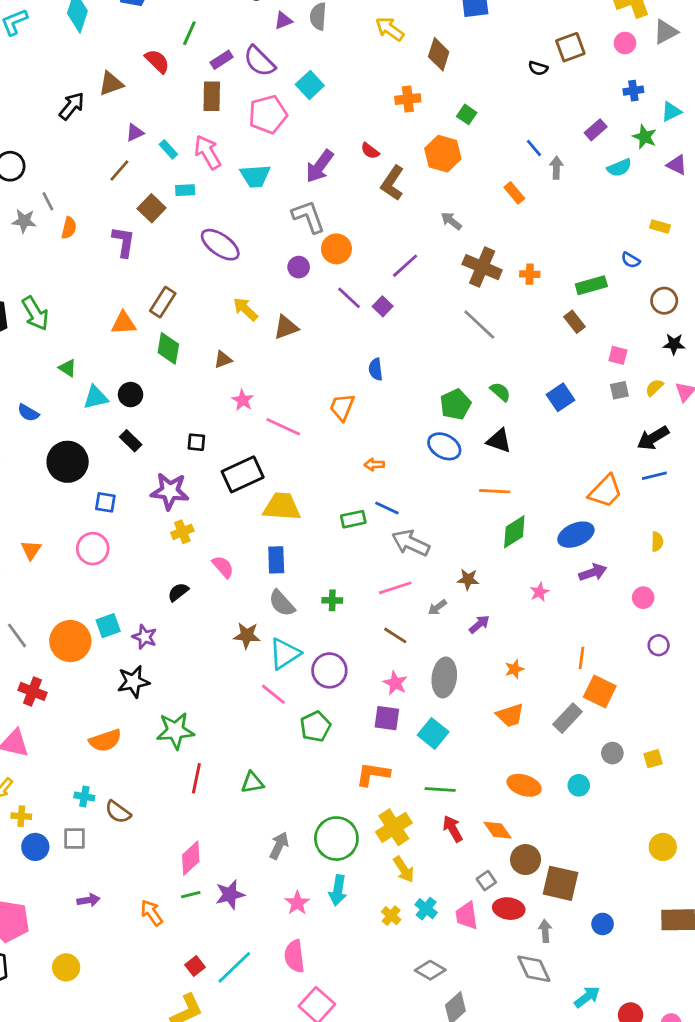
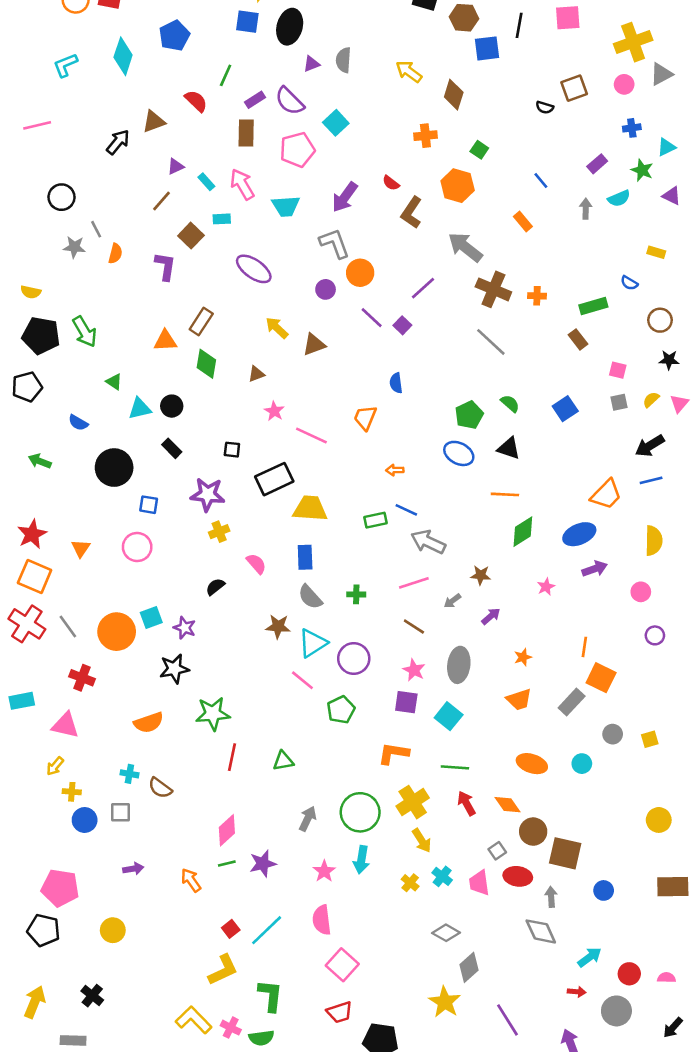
gray arrow: (556, 168) -> (586, 209), moved
gray arrow: (451, 221) -> (465, 247), size x1.8
yellow semicircle: (657, 542) -> (654, 541), size x1.6

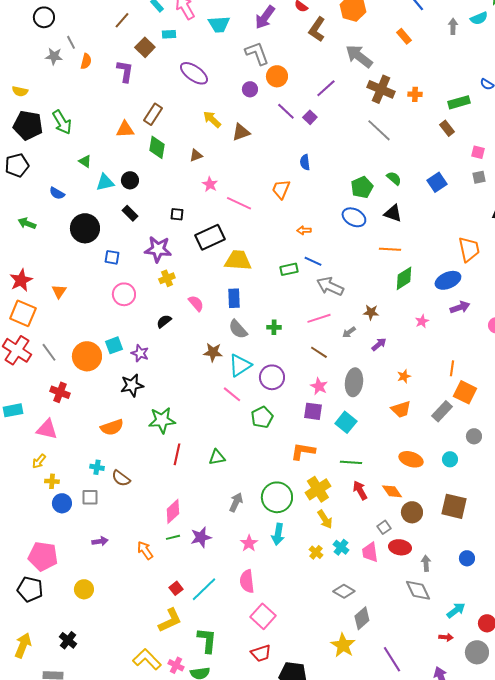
orange trapezoid: (606, 494) -> (469, 249), turned -56
pink circle: (137, 547) -> (124, 294), moved
brown square: (565, 853) -> (454, 506), moved

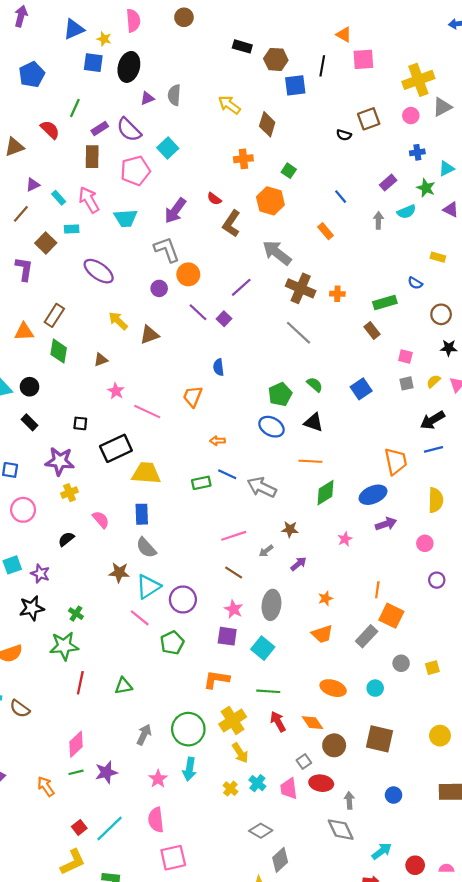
gray arrow: (330, 286) -> (262, 487), moved
green cross: (274, 327) -> (76, 614), moved, turned 32
pink square: (263, 616) -> (173, 858), turned 35

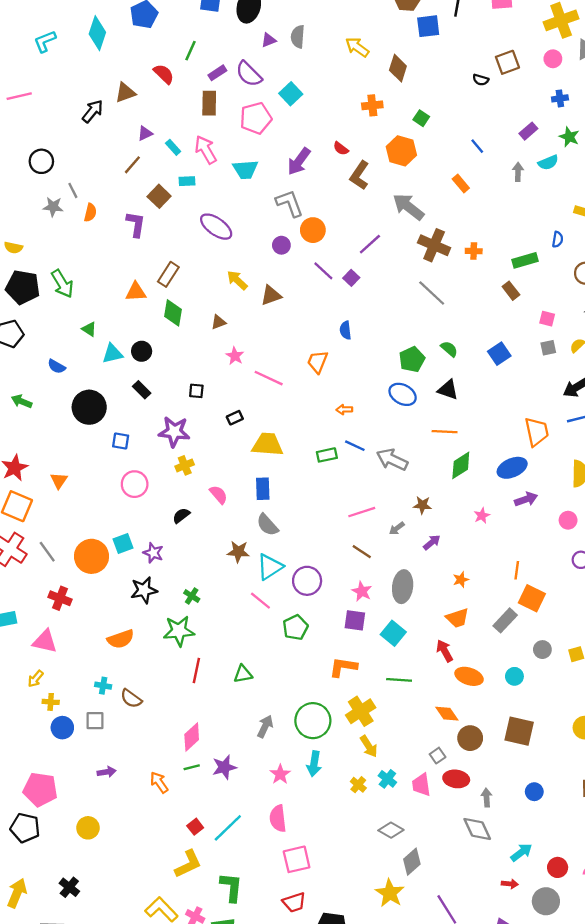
blue semicircle: (415, 283) -> (558, 239), turned -112
black rectangle: (116, 448) -> (235, 418), size x0.5
red arrow: (278, 722) -> (445, 651), moved

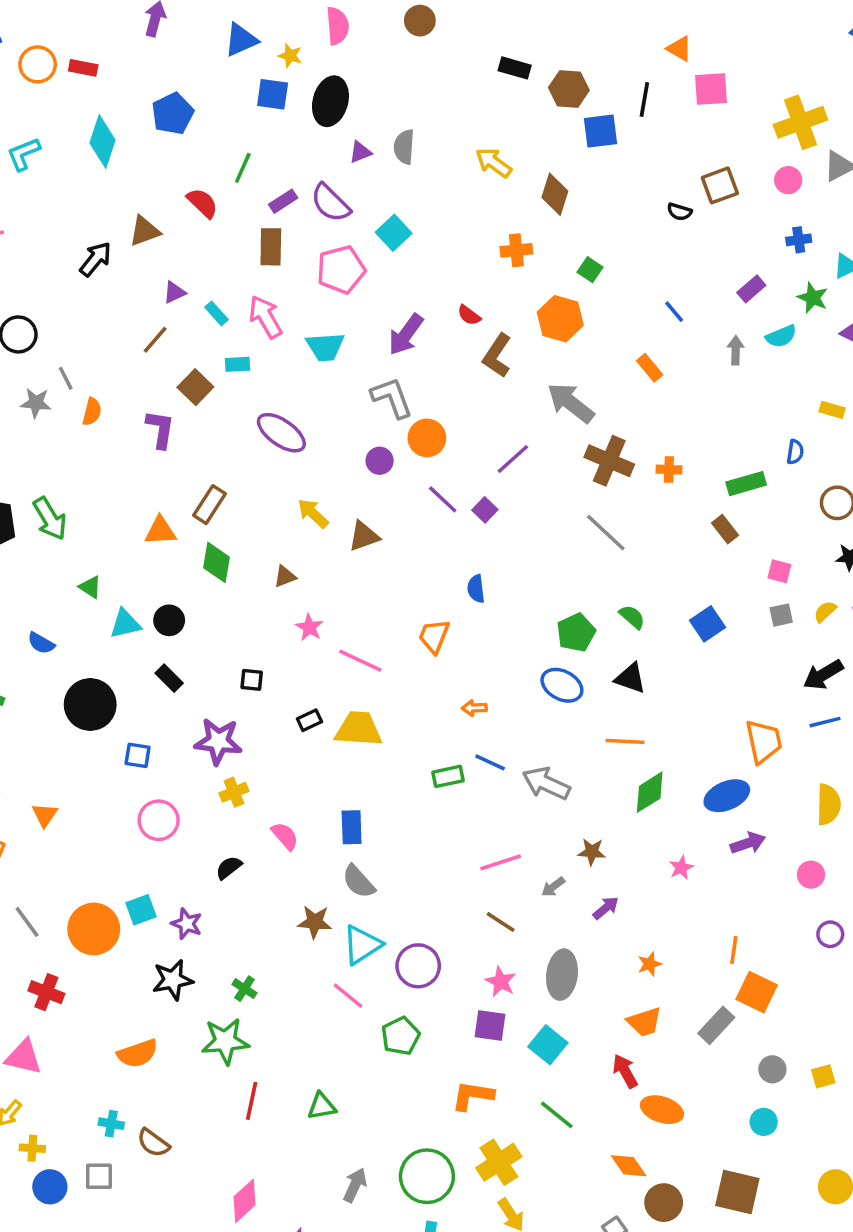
yellow trapezoid: (267, 444) -> (359, 729), moved
cyan circle: (514, 676) -> (764, 1122), moved
green line: (399, 680) -> (557, 1115), turned 35

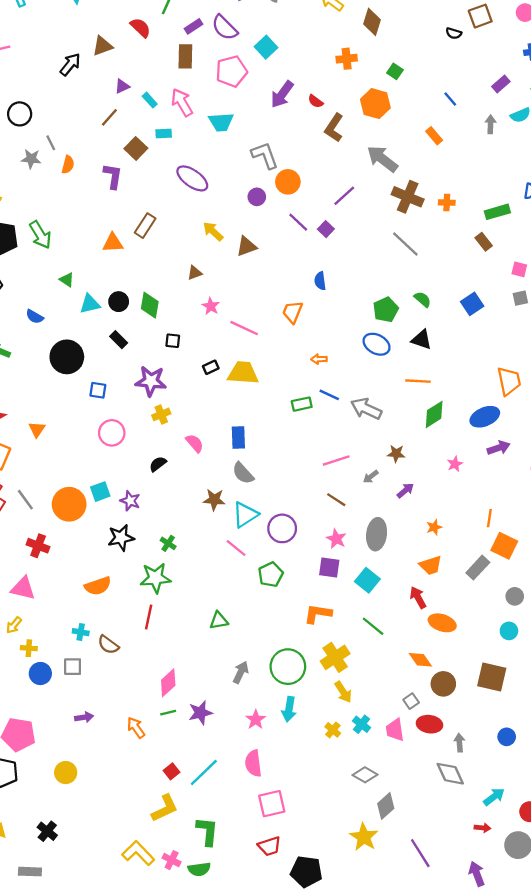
purple arrow: (406, 334) -> (282, 94), moved
green diamond: (216, 562) -> (150, 305), moved
red line: (252, 1101) -> (149, 617), moved

